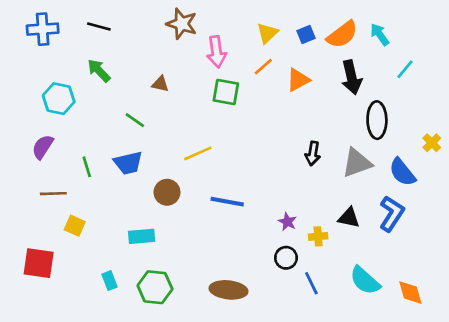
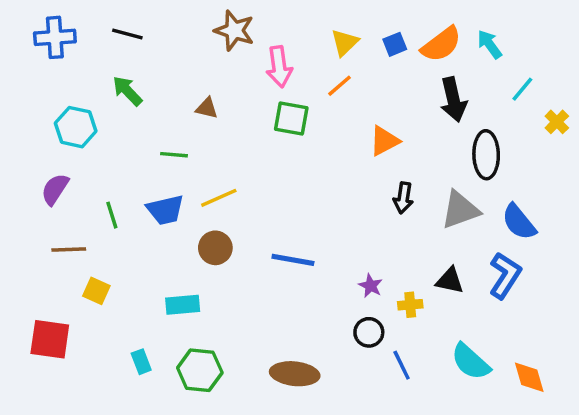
orange triangle: (298, 80) -> (384, 141), moved
green line: (135, 120) -> (174, 155), turned -30
yellow cross: (432, 143) -> (557, 122), moved
yellow line: (198, 153) -> (219, 198), moved

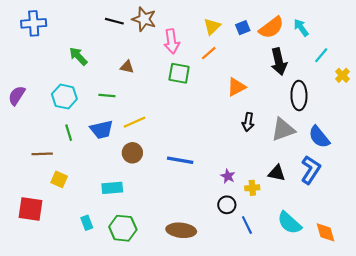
black line: (127, 34) -> (114, 21), moved
cyan hexagon: (76, 127) -> (64, 97), moved
purple semicircle: (55, 189) -> (17, 96), moved

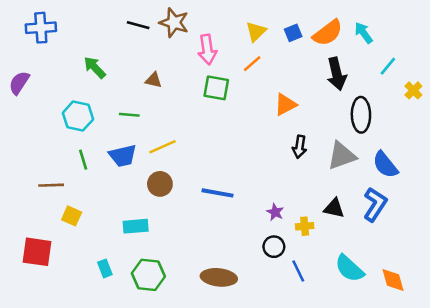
purple semicircle: (17, 96) -> (19, 83), moved

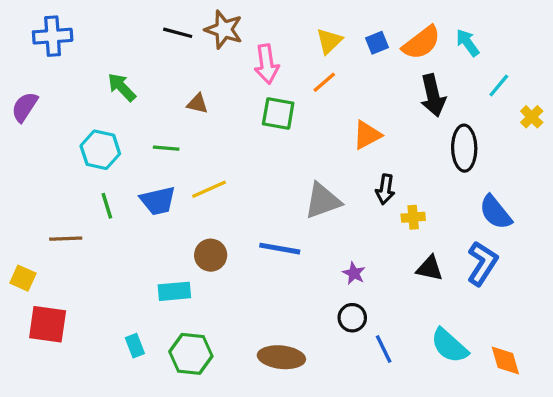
gray triangle: (342, 156) -> (323, 201), moved
brown circle: (160, 184) -> (211, 255), moved
yellow square: (72, 216) -> (23, 278), moved
yellow cross: (305, 226) -> (413, 217), moved

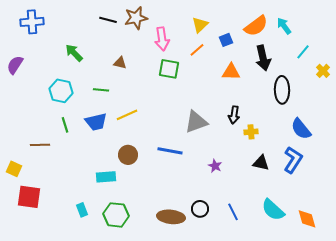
brown star: (224, 30) -> (136, 18), turned -30
blue square: (377, 43) -> (226, 40), moved
orange triangle: (367, 135) -> (231, 72), moved, turned 30
black circle: (352, 318) -> (200, 209), moved

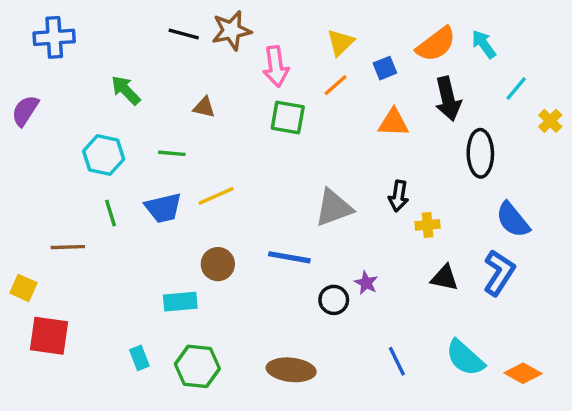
black circle: (200, 209) -> (334, 300), moved
orange diamond: (307, 219) -> (523, 373), turned -45

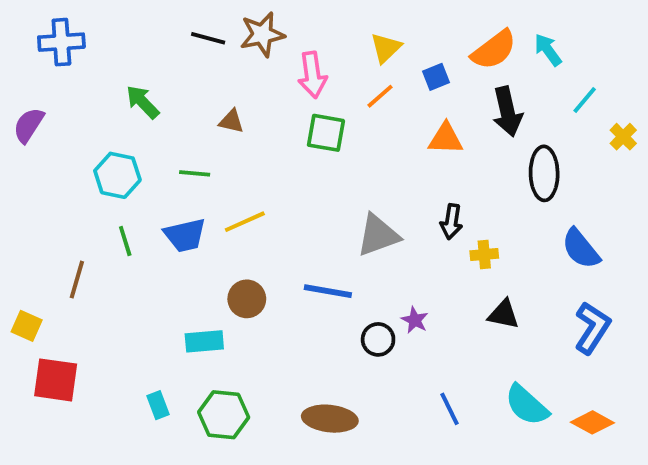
brown line: (68, 247) -> (77, 280), turned -72
blue L-shape: (499, 273) -> (592, 328), moved

